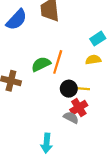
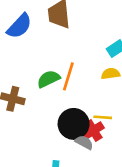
black circle: (69, 89) -> (74, 124), moved, size x1.5
yellow line: (82, 89) -> (103, 117), moved

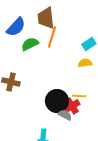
orange line: (68, 76) -> (52, 37), moved
green semicircle: (48, 79) -> (30, 44), moved

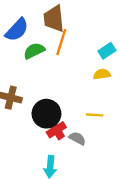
black circle: (57, 101) -> (46, 114), moved
red cross: (72, 106) -> (56, 130), moved

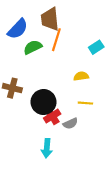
yellow semicircle: (102, 74) -> (81, 76), moved
gray semicircle: (77, 138) -> (70, 124), turned 128

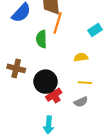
green semicircle: (33, 47) -> (41, 39), moved, turned -66
gray semicircle: (70, 124) -> (81, 102), moved

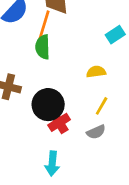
orange line: (58, 23) -> (44, 25), moved
yellow line: (85, 83) -> (102, 106), turned -64

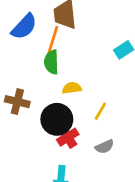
yellow semicircle: (96, 72) -> (72, 88), moved
yellow line: (102, 106) -> (100, 111), moved

